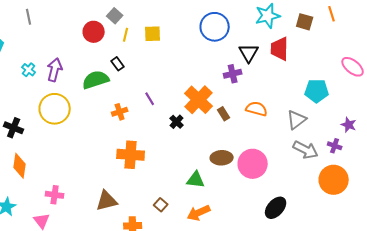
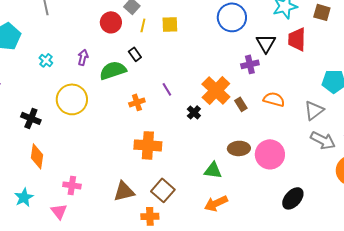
purple arrow: (55, 70) -> (83, 57), moved, size x0.7
brown square: (161, 205) -> (163, 190), moved, size x1.6

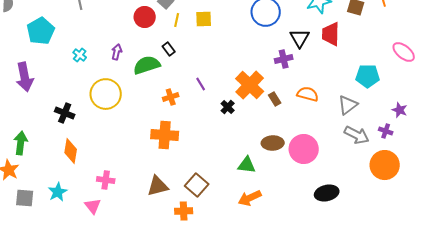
orange cross: (148, 145) -> (165, 135), moved
black ellipse: (293, 198) -> (327, 193), turned 35

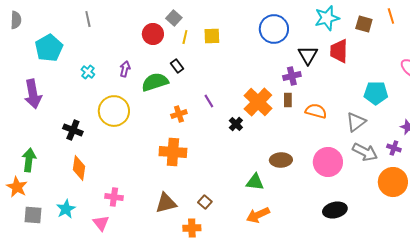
brown rectangle: (275, 99) -> (288, 100), moved, turned 32
pink circle: (304, 149) -> (328, 162), moved
brown square: (197, 185) -> (205, 202), size x0.6

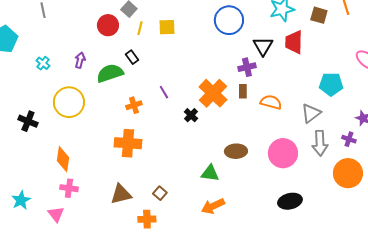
gray arrow: (365, 152) -> (320, 143), turned 60
orange diamond: (79, 168) -> (63, 159), moved

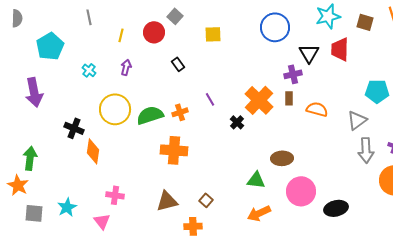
yellow line: (140, 28) -> (121, 35), moved
green semicircle: (110, 73) -> (150, 115), moved
pink circle: (283, 153) -> (301, 191), moved
orange diamond: (63, 159) -> (93, 151), moved

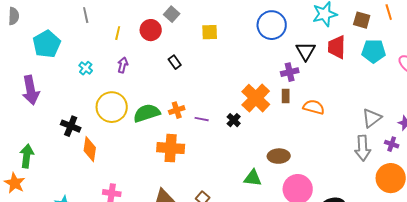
cyan pentagon: (377, 91) -> (374, 51), moved
purple line: (210, 99) -> (202, 119), moved, turned -48
gray triangle: (357, 120) -> (372, 118), moved

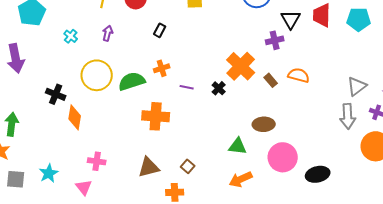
black rectangle: (175, 62) -> (160, 30), turned 64
brown rectangle: (286, 96) -> (271, 80), moved, turned -40
orange cross: (177, 110) -> (162, 68), moved

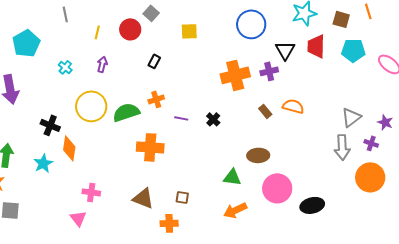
orange cross: (241, 66) -> (235, 75), moved, turned 32
brown square: (188, 166) -> (182, 197), turned -32
brown triangle: (149, 167) -> (143, 198), turned 35
cyan star: (49, 173) -> (43, 163), moved

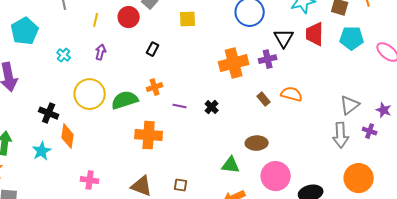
orange circle: (370, 177) -> (359, 178), moved

